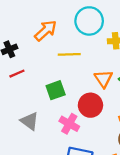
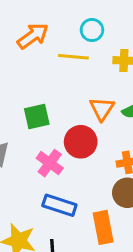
cyan circle: (89, 21) -> (92, 30), size x0.6
yellow line: (69, 54) -> (73, 57), moved

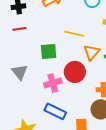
yellow line: (73, 57) -> (74, 34), moved
pink cross: (50, 163) -> (53, 83), turned 30

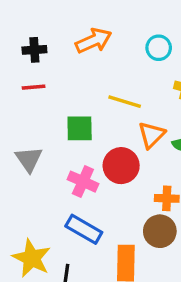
pink cross: (53, 83) -> (83, 182), turned 36

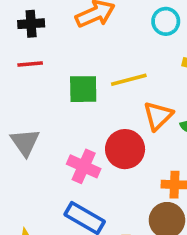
yellow line: (125, 102) -> (129, 80), turned -32
green square: (80, 128) -> (83, 89), moved

